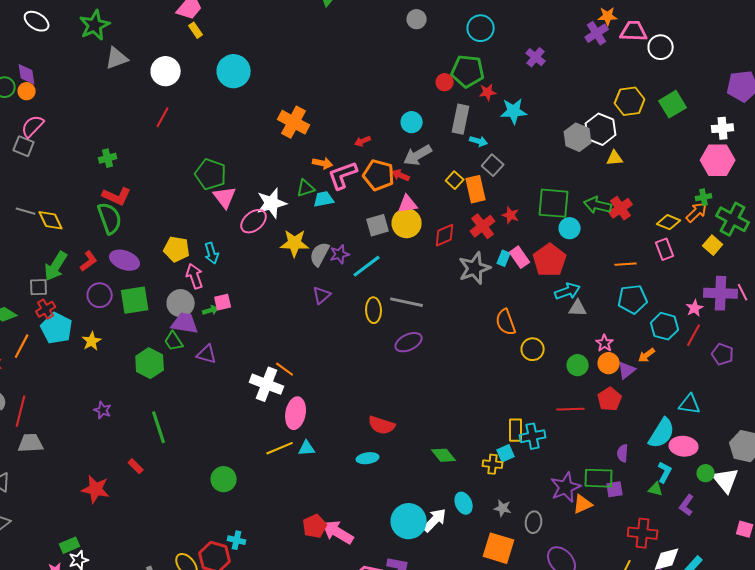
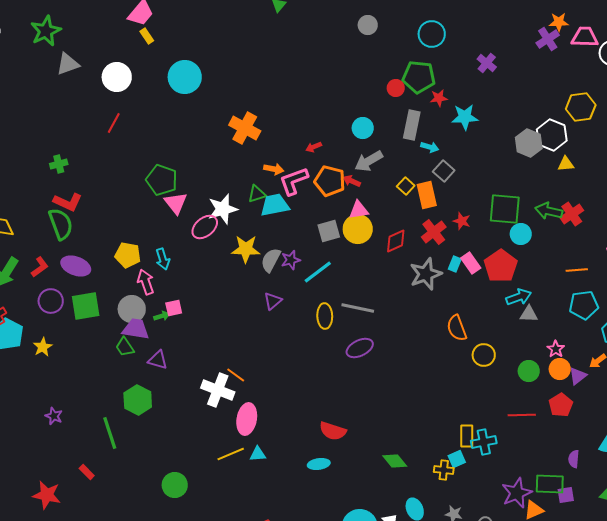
cyan trapezoid: (324, 199) -> (275, 205), size x1.4
green hexagon: (150, 363) -> (138, 400), moved

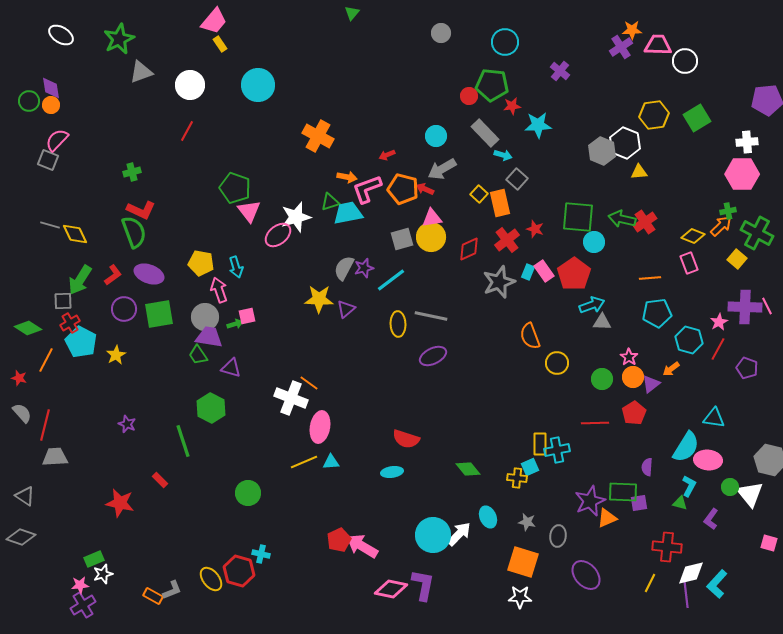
gray rectangle: (412, 125) -> (485, 133), turned -56
yellow star: (246, 249) -> (319, 299), moved

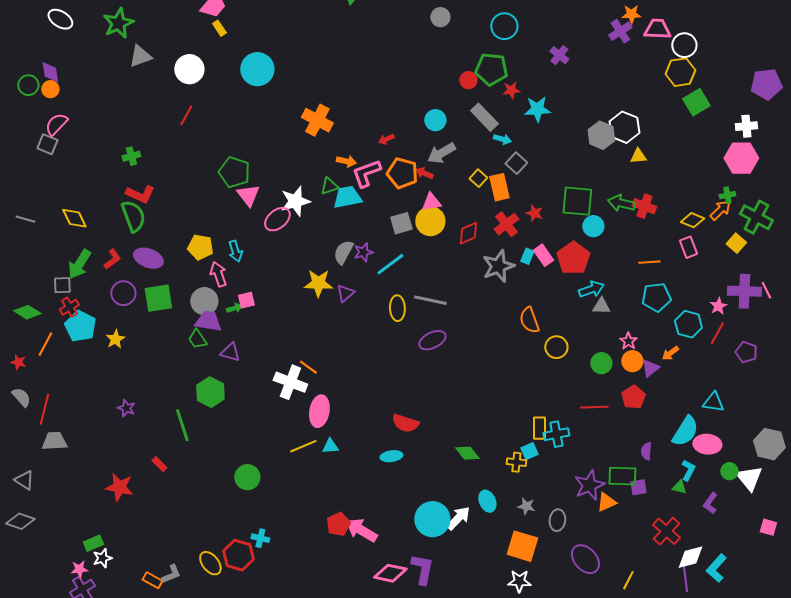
yellow hexagon: (654, 115) -> (680, 72), moved
red cross: (645, 222) -> (644, 206), turned -35
gray line: (50, 225) -> (25, 219), moved
red cross: (667, 547) -> (666, 531), turned 36
yellow line: (650, 583) -> (628, 580), moved

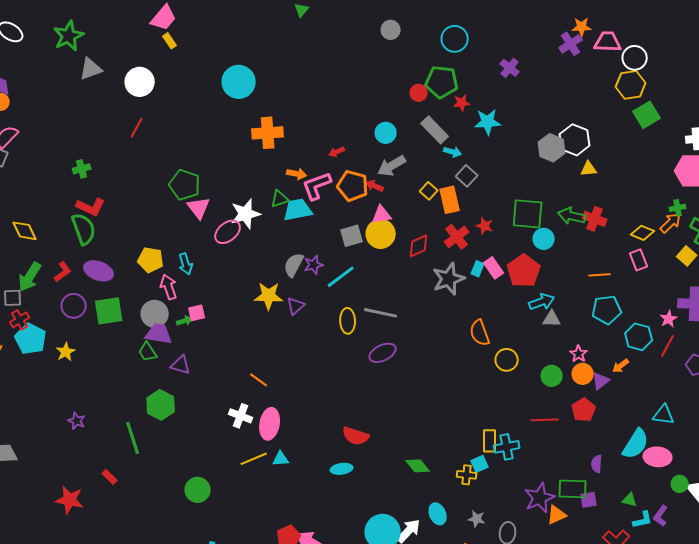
cyan circle: (257, 69) -> (239, 82), moved
orange cross: (317, 120) -> (268, 133), turned -32
white cross: (290, 382) -> (241, 416), moved, size x0.7
cyan L-shape: (688, 470) -> (643, 520), moved, turned 50

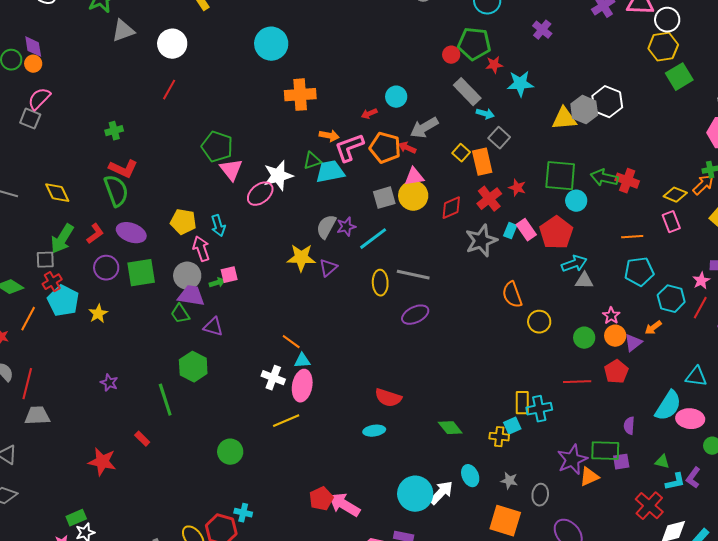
cyan circle: (386, 133) -> (396, 97), moved
yellow triangle: (589, 169) -> (564, 119), moved, size x1.5
cyan triangle: (281, 459) -> (302, 361), moved

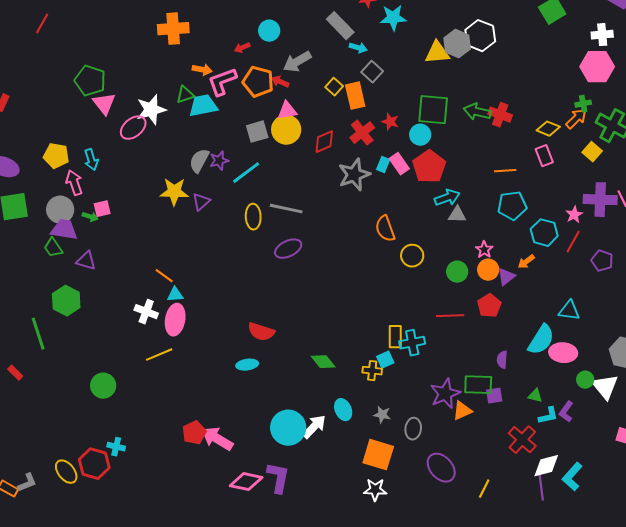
cyan circle: (576, 201) -> (420, 135), moved
green arrow: (217, 283) -> (90, 217), turned 35

